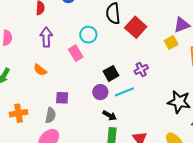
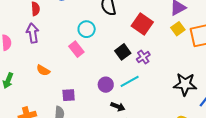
red square: (136, 27) -> (142, 24), moved
purple arrow: (46, 37) -> (33, 33), moved
yellow square: (171, 42) -> (178, 29), moved
black square: (111, 73) -> (123, 52), moved

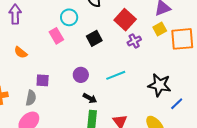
black square: (123, 52) -> (94, 38), moved
purple cross: (143, 57) -> (134, 41), moved
cyan line: (130, 81) -> (116, 75), moved

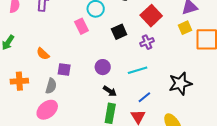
purple cross: (134, 41) -> (147, 42), moved
orange semicircle: (21, 52) -> (43, 54), moved
black star: (159, 85) -> (180, 83), turned -30
blue line: (177, 104) -> (144, 97), moved

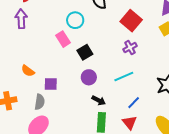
black square: (119, 32) -> (85, 52), moved

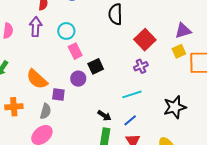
cyan circle: (75, 20) -> (66, 31), moved
orange semicircle: (28, 71) -> (37, 79), size x1.6
purple circle: (89, 77) -> (78, 79), moved
blue line: (134, 103) -> (130, 120), moved

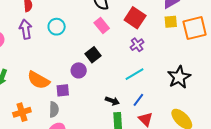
pink rectangle: (75, 51) -> (102, 26), moved
yellow square: (179, 51) -> (171, 22), turned 32

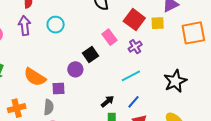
yellow square: (171, 22) -> (158, 23), moved
pink rectangle: (102, 26) -> (109, 37), moved
black arrow: (112, 101) -> (107, 101), turned -64

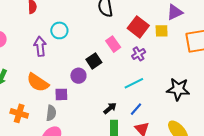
purple arrow: (25, 25) -> (40, 46), moved
black star: (175, 81) -> (178, 89), turned 30
orange cross: (17, 108) -> (19, 113), turned 30

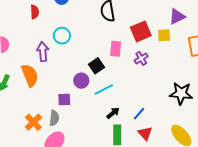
red square: (138, 27) -> (141, 31), turned 30
pink rectangle: (113, 44) -> (116, 49), turned 42
orange semicircle: (38, 83) -> (30, 75), moved, turned -145
cyan line: (134, 83) -> (104, 89), moved
orange cross: (19, 113) -> (33, 122), moved, turned 30

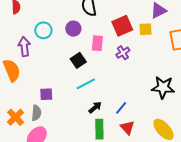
purple circle: (81, 81) -> (73, 29), moved

